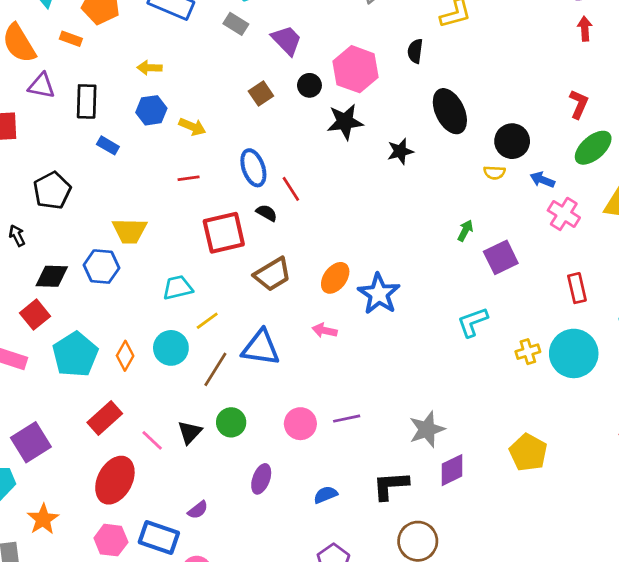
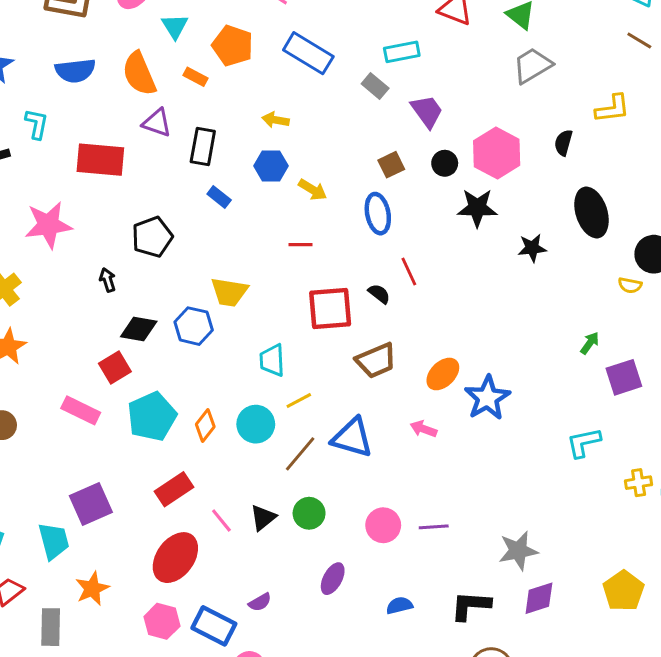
blue ellipse: (253, 168) -> (378, 214), moved
cyan trapezoid: (178, 288) -> (272, 360), turned -88

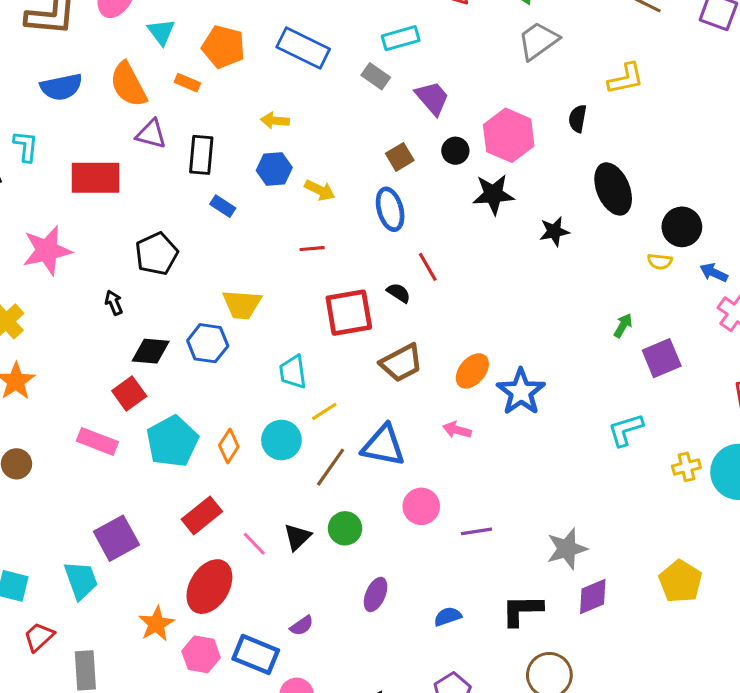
pink circle: (383, 525) -> (421, 506), moved
orange star: (92, 589) -> (156, 624), moved

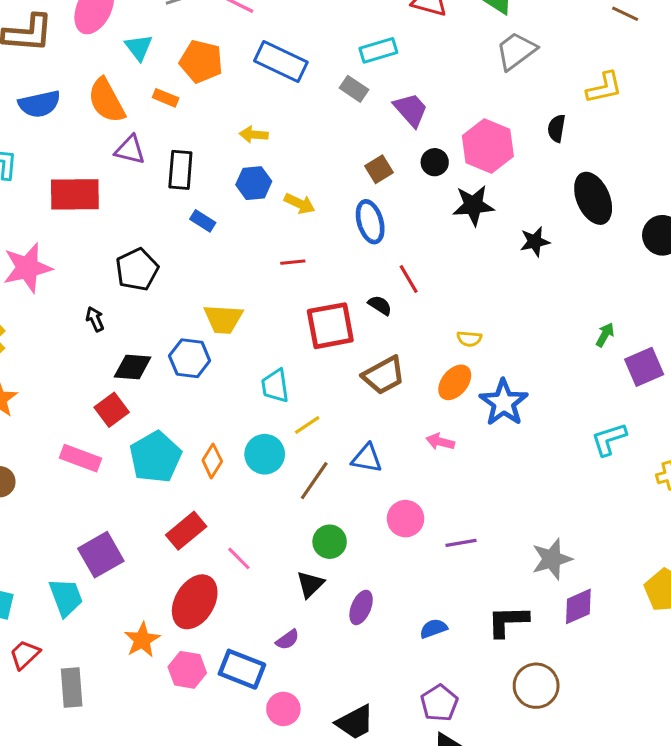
yellow semicircle: (660, 262) -> (469, 339), moved
blue triangle: (383, 446) -> (367, 458), size x0.7
black triangle: (297, 537) -> (310, 584), moved

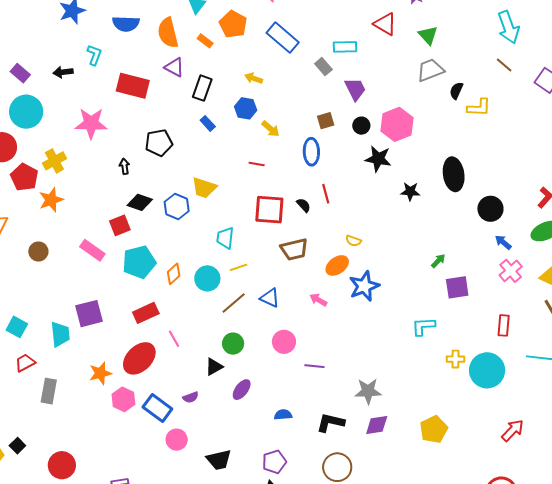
black semicircle: (557, 128) -> (456, 91), moved

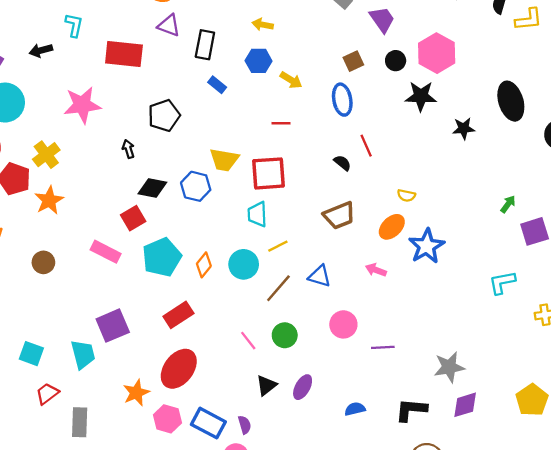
red square: (269, 210) -> (268, 173), moved
pink line: (174, 339) -> (248, 341), moved
black triangle: (214, 367) -> (266, 385), moved
purple semicircle: (191, 397) -> (245, 425), moved, turned -77

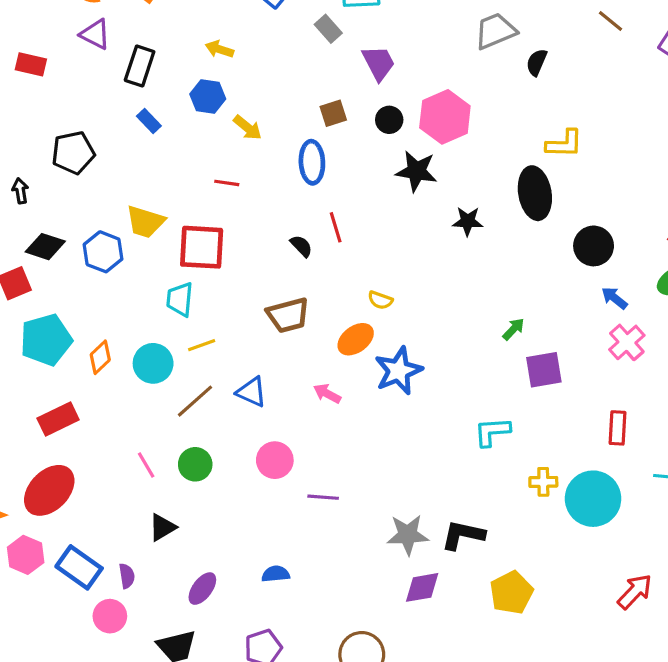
yellow L-shape: (529, 19) -> (564, 144), moved
red rectangle: (124, 54) -> (31, 64), size x0.6
purple ellipse: (303, 387) -> (202, 589), moved
black L-shape: (411, 410) -> (463, 535), moved

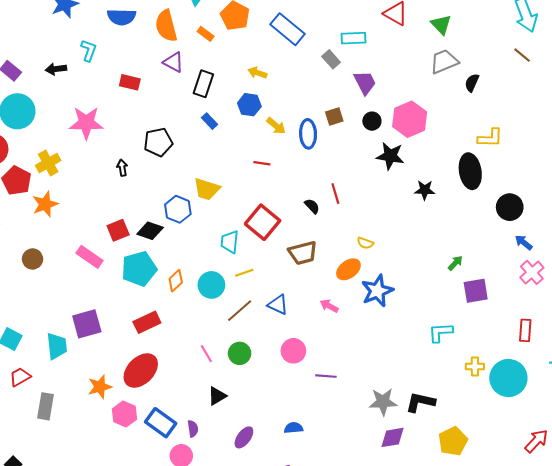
blue ellipse: (312, 162) -> (308, 134), moved
black diamond: (45, 247) -> (150, 231), moved
red square: (202, 247) -> (263, 222), moved, turned 36

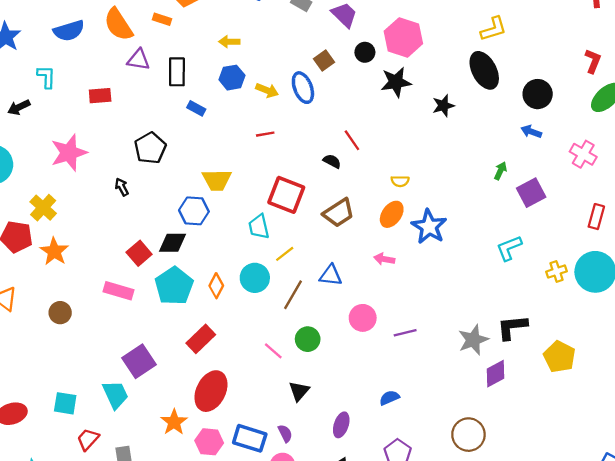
blue arrow: (524, 242) -> (531, 132), moved
red rectangle: (525, 330) -> (596, 217), turned 30

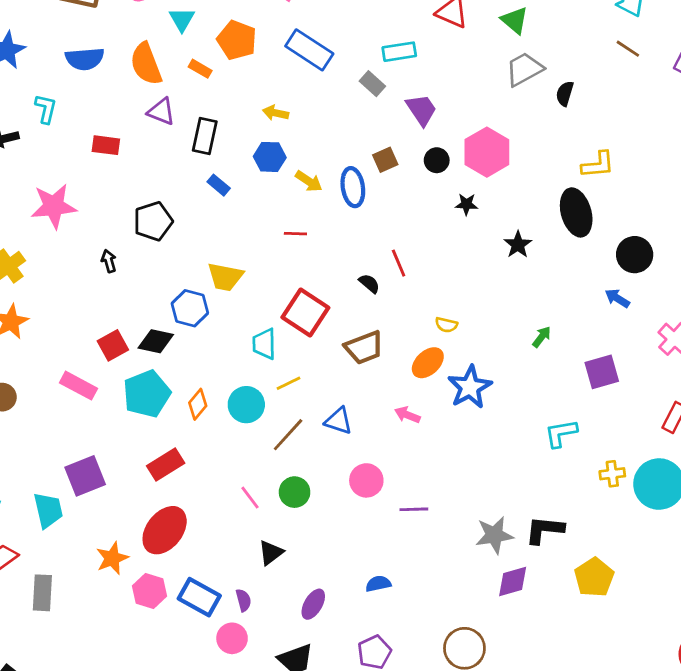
black star: (396, 82) -> (466, 204), size x0.6
black star: (443, 106) -> (518, 245), turned -30
green arrow: (500, 171) -> (542, 337), moved

